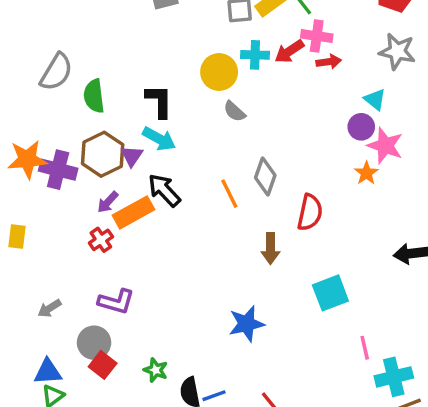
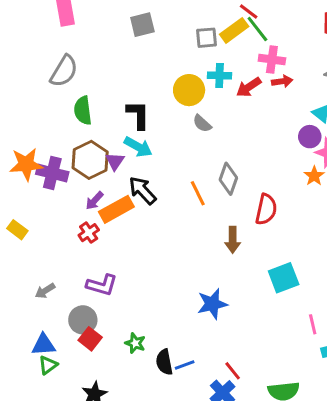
red arrow: (289, 51) -> (249, 87), moved
gray semicircle: (56, 72) -> (64, 71), moved
yellow rectangle: (17, 236) -> (17, 230), turned -60

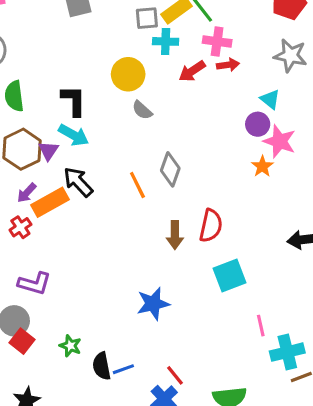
cyan cross: (220, 76) -> (166, 41), moved
red semicircle: (266, 209) -> (211, 226), moved

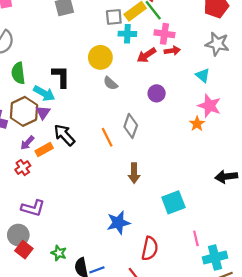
purple circle: (258, 124) -> (157, 93), moved
cyan arrow: (73, 135) -> (44, 93), moved
orange rectangle: (50, 202) -> (44, 150), size x0.7
red semicircle: (211, 226) -> (150, 249), moved

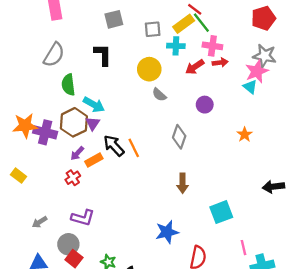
gray square: (114, 17) -> (153, 29), moved
black L-shape: (61, 77) -> (103, 55), moved
pink star: (209, 106) -> (257, 71), moved, turned 30
orange line: (107, 137) -> (134, 148), moved

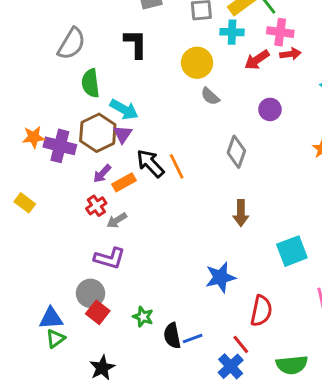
orange star: (25, 126) -> (34, 137), size x0.7
gray arrow: (40, 222) -> (117, 220), moved

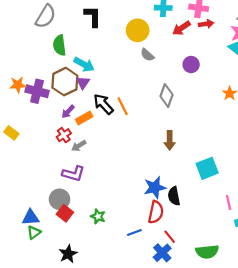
red semicircle: (261, 311) -> (156, 212), moved
black semicircle: (172, 336) -> (174, 196), moved

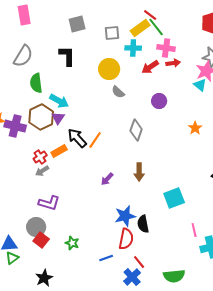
orange line: (123, 106) -> (95, 140), turned 60
purple arrow: (68, 112) -> (107, 179), moved
red cross: (64, 135) -> (40, 157), moved
gray arrow: (79, 146) -> (42, 171), moved

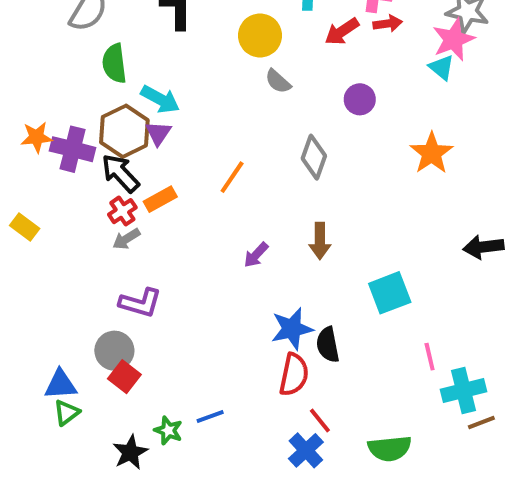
orange star: (195, 128) -> (432, 153), size x1.5
black arrow: (77, 138) -> (120, 173), moved
green star: (72, 243) -> (168, 430), moved
blue line: (106, 258) -> (210, 416), moved

